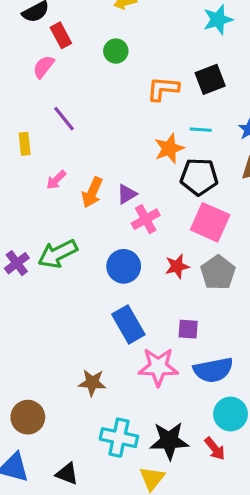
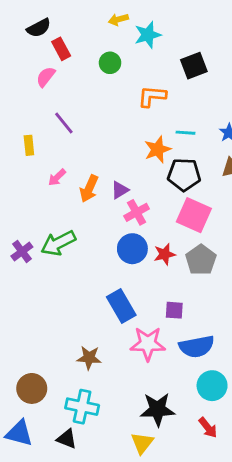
cyan star: (218, 20) -> (148, 35), moved
black square: (210, 79) -> (194, 66), moved
blue circle: (124, 266) -> (132, 249), moved
cyan cross: (119, 438) -> (82, 407), moved
red arrow: (215, 449) -> (208, 428), moved

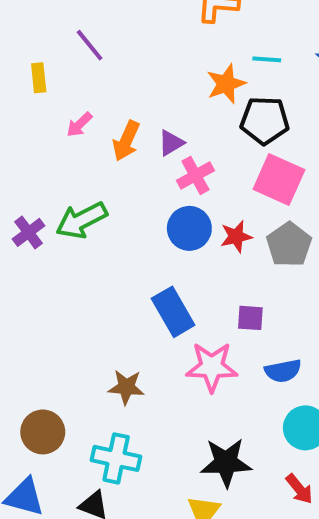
blue semicircle: (197, 347) -> (283, 371), size x0.7

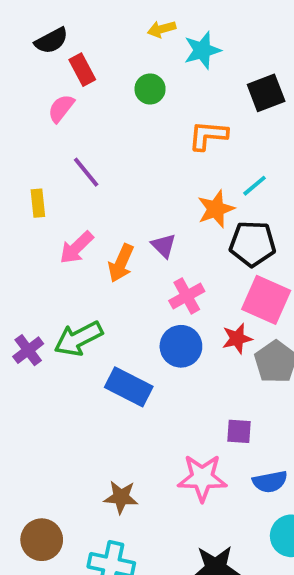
cyan line: (267, 59) -> (254, 186), turned -44
pink arrow: (79, 125) -> (77, 248), size x1.4
purple triangle: (171, 143) -> (164, 246), moved, turned -44
red star: (236, 237) -> (237, 339), moved
blue rectangle: (173, 312) -> (129, 387), moved, turned -33

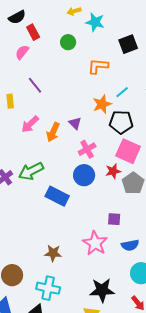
cyan star: (202, 50) -> (95, 22), turned 30
pink star: (202, 478) -> (95, 243), turned 30

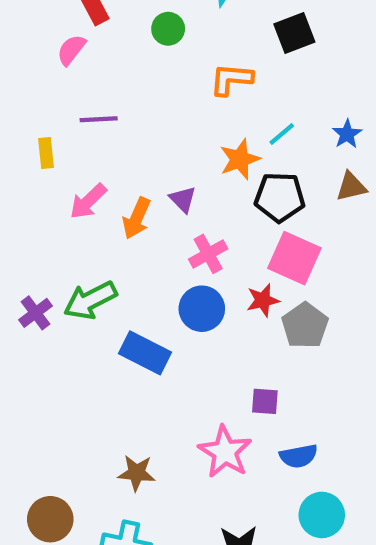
purple line: (35, 85) -> (99, 119), turned -54

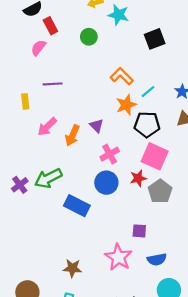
orange L-shape: (231, 79) -> (122, 76), moved, turned 40

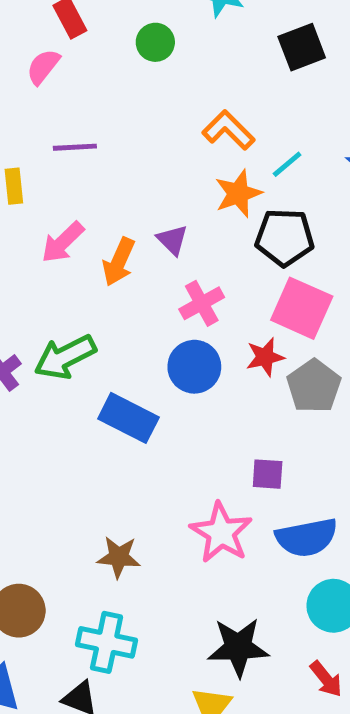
blue semicircle: (157, 259) -> (307, 537), size x1.4

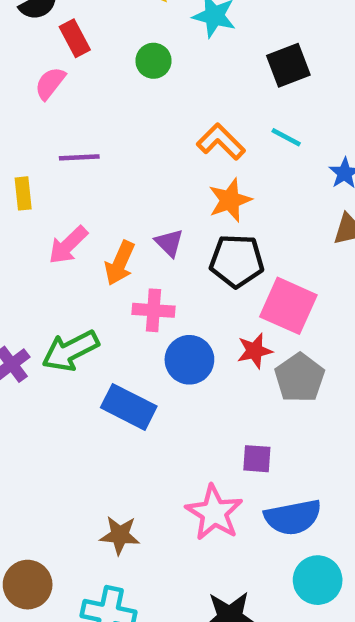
cyan line: (287, 164) -> (286, 137), moved, turned 68
black pentagon: (285, 237) -> (237, 261), moved
pink cross: (202, 303) -> (153, 310), moved, turned 33

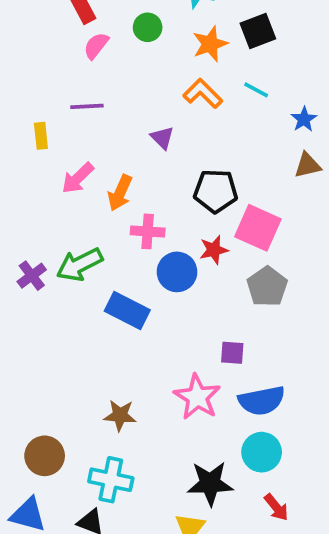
pink semicircle: (50, 83) -> (96, 46), moved
orange star: (230, 200) -> (210, 44), moved
purple triangle: (169, 243) -> (162, 138), moved
red star: (255, 351) -> (214, 250), moved
cyan circle: (318, 580) -> (262, 452), moved

